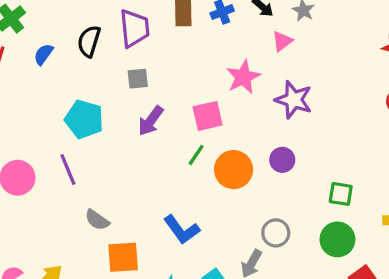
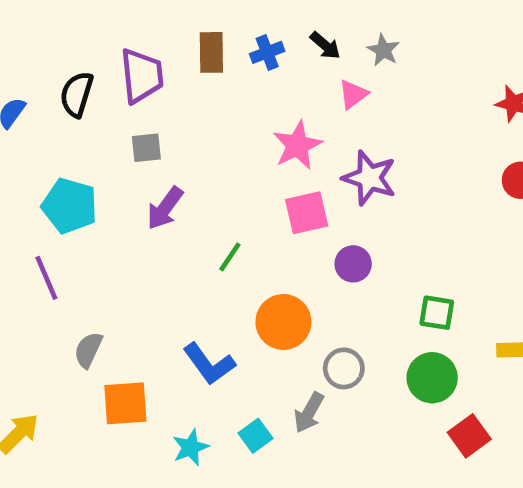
pink square: (208, 116) -> (307, 213), moved
orange circle: (234, 170) -> (283, 322), moved
gray semicircle: (97, 220) -> (88, 350), turned 80

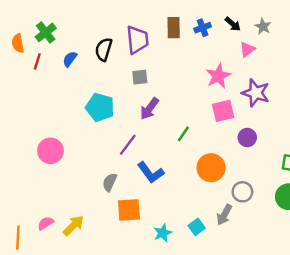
purple line: (46, 278) -> (128, 145), moved, turned 60
blue L-shape: (209, 364) -> (151, 173), moved

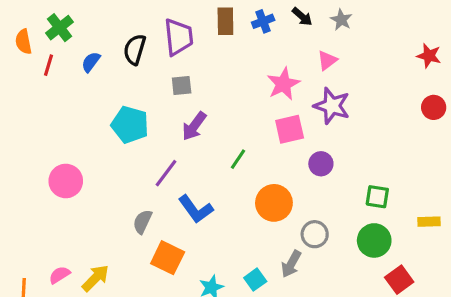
pink triangle: (247, 49) -> (327, 60), moved
orange square: (129, 210) -> (168, 258), turned 30

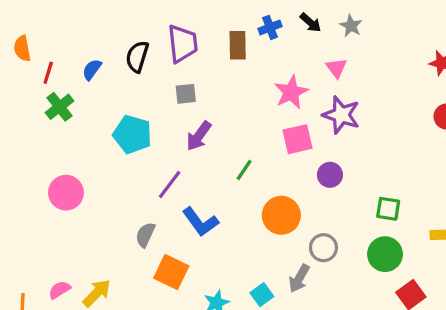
brown rectangle: (225, 21) -> (238, 45), moved
green cross: (59, 28) -> (59, 107), moved
pink triangle: (327, 60) -> (336, 68), turned -30

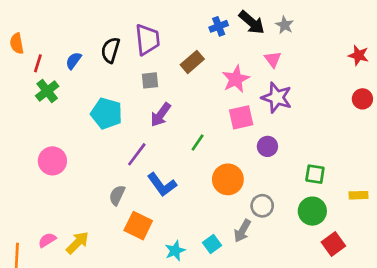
black arrow: (310, 23) -> (252, 22), size x1.5
brown rectangle: (238, 45) -> (192, 62), moved, turned 50

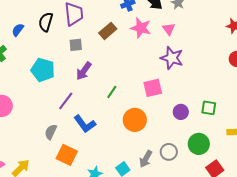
pink star: (236, 79) -> (141, 28), moved, turned -30
pink square: (241, 117) -> (153, 88), moved
purple circle: (267, 146) -> (181, 112), moved
green square: (315, 174) -> (209, 108), moved
gray circle: (262, 206) -> (169, 152), moved

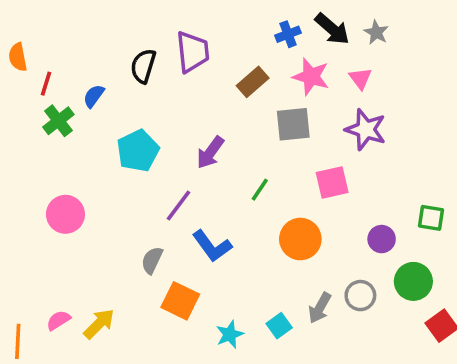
blue semicircle: (18, 30) -> (94, 96), moved
gray square: (76, 45) -> (293, 124), moved, size x1.5
cyan pentagon: (43, 70) -> (138, 151), turned 30
purple circle: (181, 112) -> (382, 239), moved

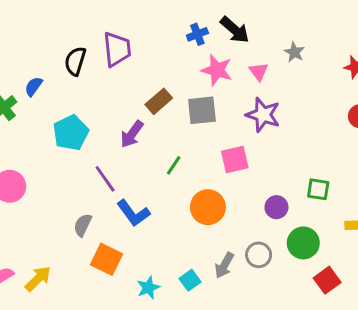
gray star: (376, 32) -> (294, 52), moved
brown rectangle: (253, 82) -> (159, 101), moved
purple line: (178, 205) -> (105, 179), turned -72

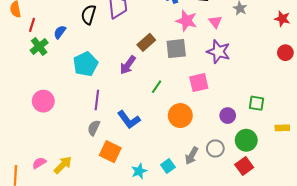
purple line: (105, 179) -> (97, 100), moved, turned 42
red square: (327, 280) -> (244, 166), moved

